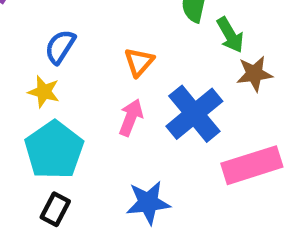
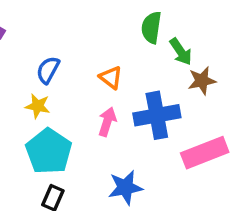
orange triangle: (139, 62) -> (111, 78), turned -30
blue cross: (194, 114) -> (157, 115), turned 33

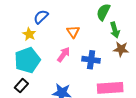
blue cross: (157, 115) -> (91, 60), size x0.7

